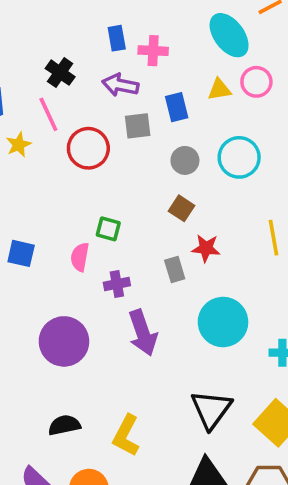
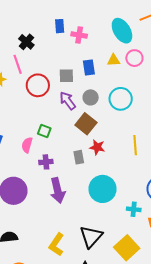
purple arrow: (120, 85) -> (68, 101), moved, turned 36
brown square: (182, 208) -> (86, 124), size x1.5
yellow L-shape: (126, 436) -> (56, 245), moved

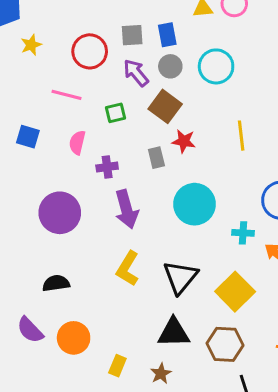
pink line: (18, 64) -> (66, 95), moved, turned -54
blue rectangle: (89, 68) -> (167, 35), moved
green square: (44, 131) -> (115, 113), moved, turned -32
yellow L-shape: (56, 245) -> (128, 269), moved

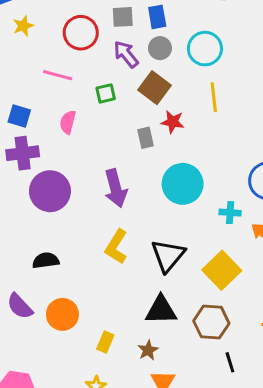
yellow line: (241, 136) -> (214, 97), moved
purple cross: (107, 167) -> (23, 153), moved, size x1.5

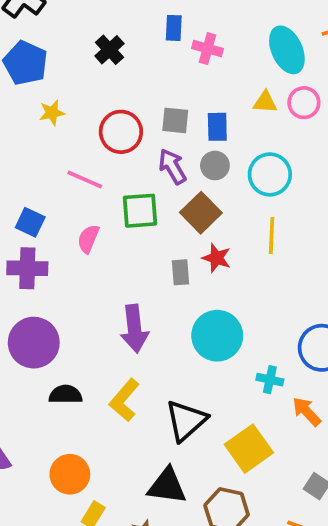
green square: (106, 93) -> (140, 211), size x1.5
purple circle: (50, 191) -> (34, 343), moved
black semicircle: (46, 260) -> (66, 395), moved
orange circle: (62, 314) -> (70, 474), moved

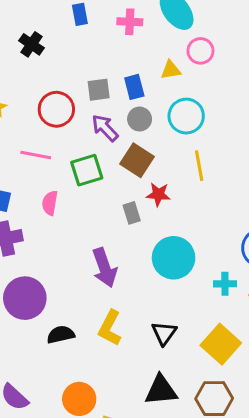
pink cross: (208, 49) -> (130, 22), moved
yellow triangle: (265, 102) -> (171, 70), moved
black triangle: (186, 421) -> (164, 333), size x0.7

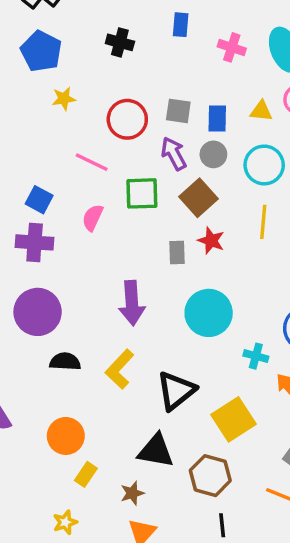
black cross: (31, 44) -> (120, 42), turned -35
black triangle: (164, 333) -> (176, 391), size x1.4

